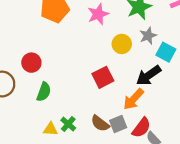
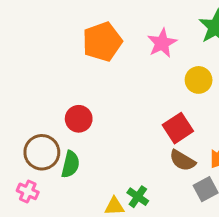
green semicircle: (44, 92) -> (70, 164), moved
brown semicircle: (100, 123) -> (182, 160), moved

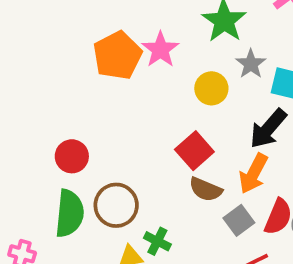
orange pentagon: (102, 42) -> (117, 55), moved
brown circle: (42, 152) -> (116, 205), moved
green semicircle: (70, 164) -> (70, 213), size x1.4

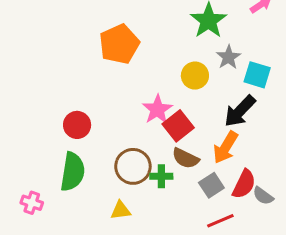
pink star: (160, 50) -> (157, 110), moved
brown circle: (116, 205) -> (133, 166), moved
green cross: (157, 241) -> (161, 176), moved, turned -30

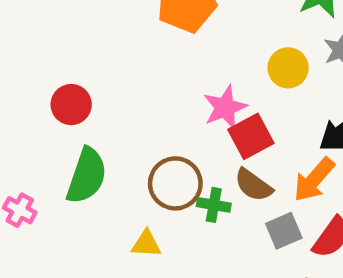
red circle: (77, 125) -> (71, 105), moved

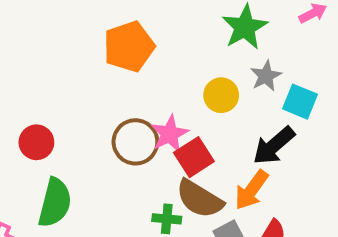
brown circle: (175, 183) -> (135, 142), moved
brown semicircle: (253, 185) -> (200, 199), size x1.4

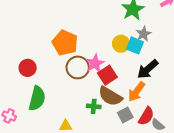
orange pentagon: (129, 46) -> (65, 43), moved, turned -30
cyan square: (300, 102) -> (135, 45), moved

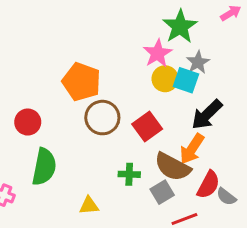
pink star: (95, 63) -> (158, 53), moved
brown semicircle: (110, 96) -> (173, 167), moved
gray square: (125, 115) -> (162, 192), moved

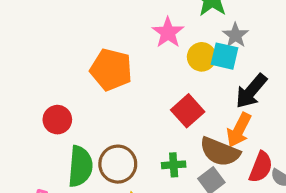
pink star: (158, 53) -> (168, 33), moved
brown circle: (102, 118) -> (118, 164), moved

